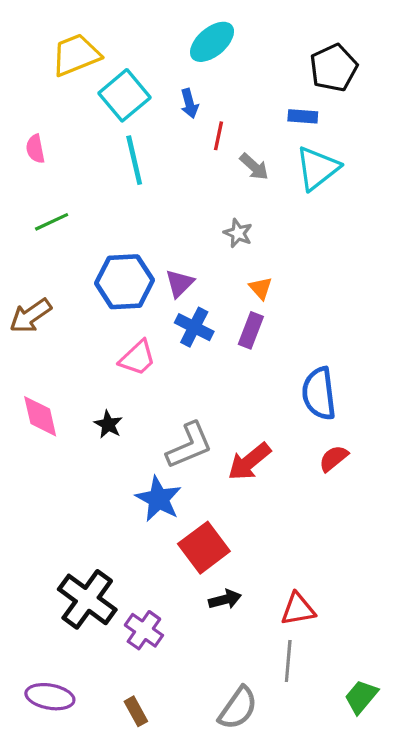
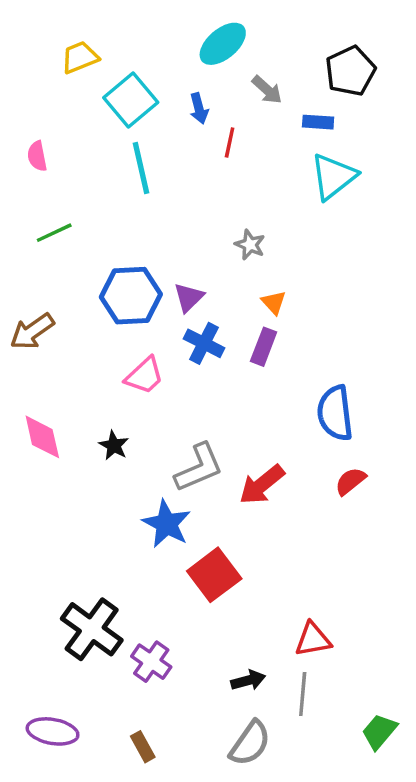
yellow trapezoid: (76, 55) -> (80, 57), size x0.7
gray arrow: (254, 167) -> (267, 90), moved
black arrow: (225, 599) -> (248, 680), moved

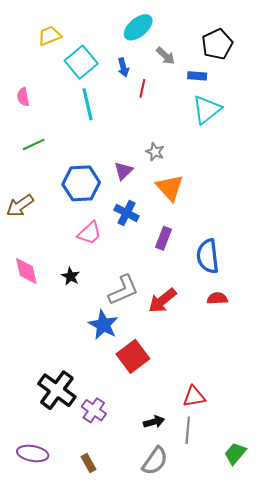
purple triangle: (189, 297) -> (123, 171), moved
orange triangle: (274, 302) -> (170, 188), size x1.8
purple rectangle: (264, 347) -> (163, 238), moved
red semicircle: (350, 481) -> (217, 298), turned 36

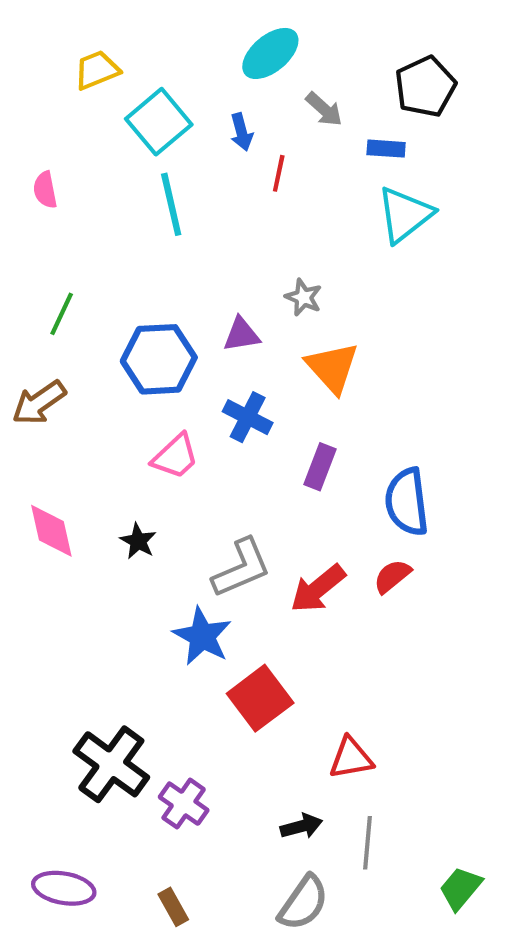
green line: (34, 144) -> (62, 314), moved, turned -40
purple triangle: (123, 171) -> (241, 334), turned 36
red semicircle: (217, 298) -> (392, 576), moved, turned -36
red triangle: (194, 397) -> (351, 758), moved

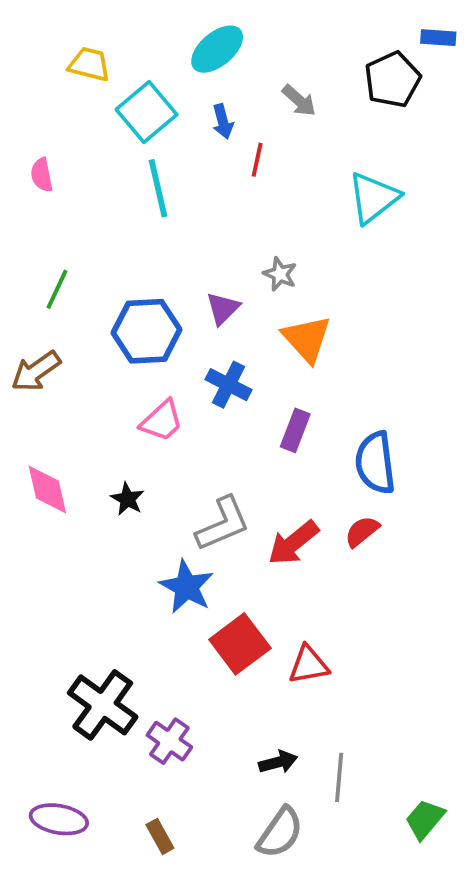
cyan ellipse: (270, 53) -> (217, 49), moved
yellow trapezoid: (97, 70) -> (89, 64), turned 36
blue rectangle: (386, 149) -> (438, 38), moved
purple triangle: (241, 334) -> (223, 308), turned -36
red triangle: (351, 758) -> (309, 665), moved

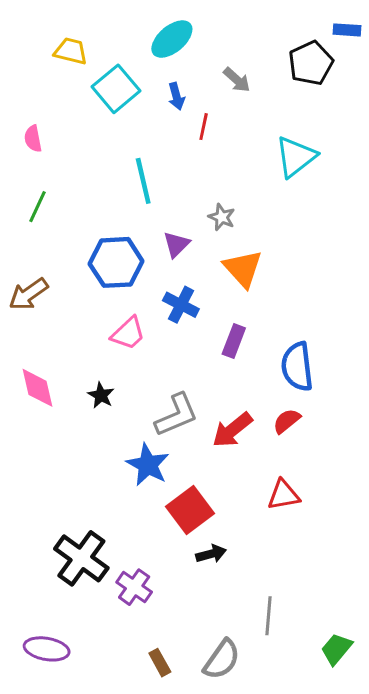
cyan line: (158, 188) -> (143, 181), moved
green line: (57, 289) -> (38, 207), moved
red triangle: (309, 665) -> (284, 495), moved
black arrow: (278, 762) -> (211, 554), moved
brown rectangle: (160, 836) -> (160, 663), moved

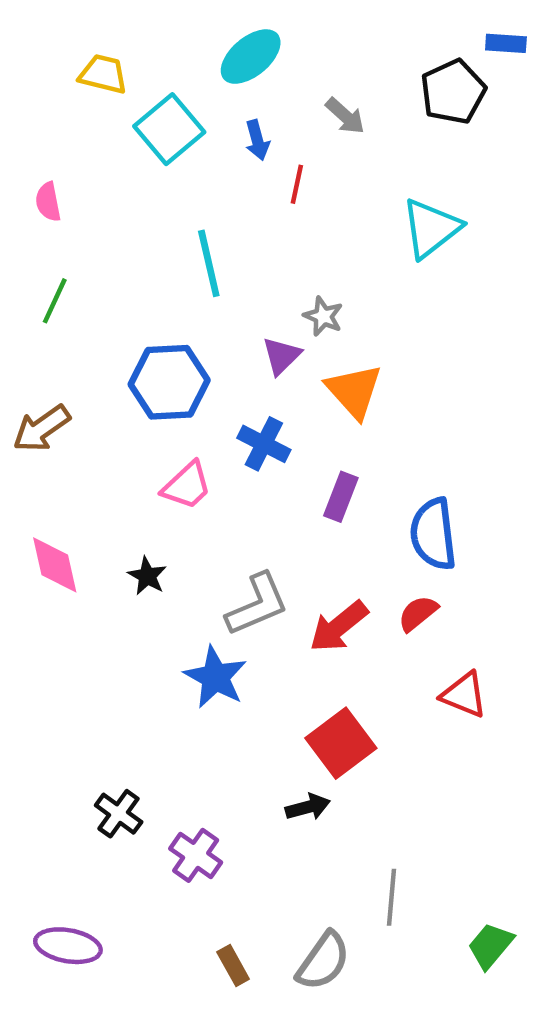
purple triangle: (176, 244) -> (281, 356), moved
red triangle: (284, 495) -> (464, 695), moved, turned 32
red square: (190, 510) -> (341, 743), moved
black cross: (81, 558) -> (119, 814), size x0.6

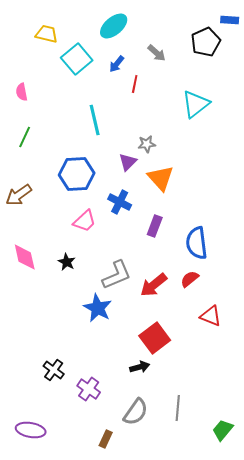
blue arrow: (257, 140) -> (117, 64), turned 54
gray star: (323, 316) -> (147, 144), turned -30
gray semicircle: (323, 961) -> (136, 412), moved
brown rectangle: (233, 965) -> (106, 439), turned 54

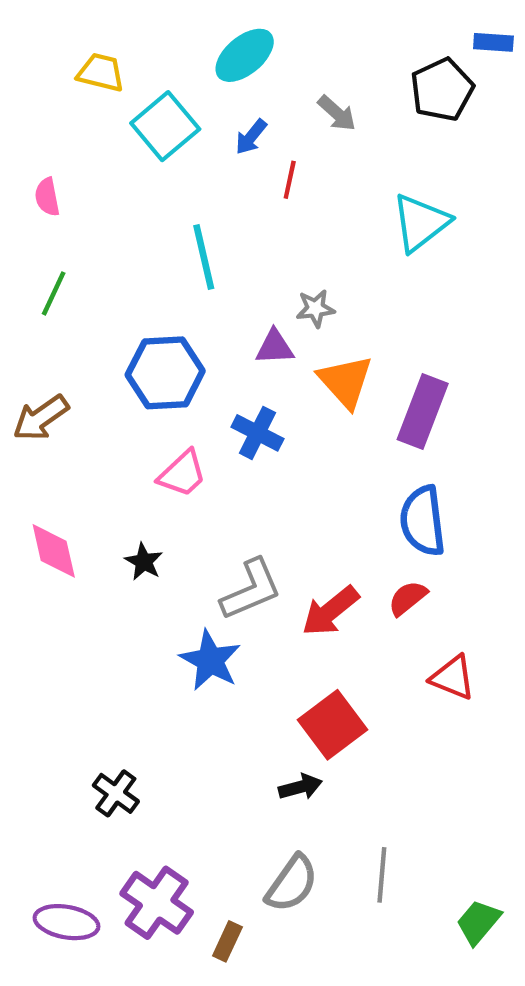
purple triangle: (128, 162) -> (275, 347), turned 42
purple rectangle: (155, 226) -> (423, 411), moved, size x1.5
purple cross: (89, 389) -> (157, 903), moved, size x1.4

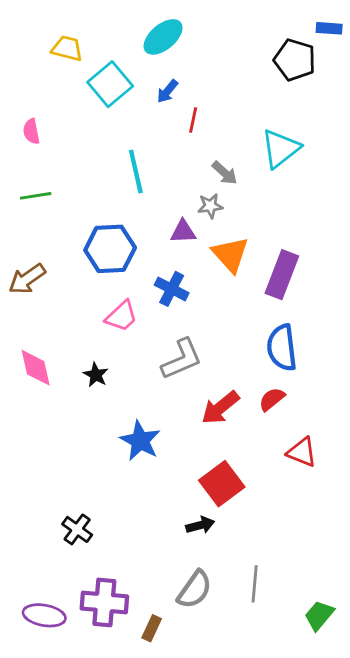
black pentagon: (442, 90) -> (295, 60), turned -30
gray arrow: (337, 113) -> (225, 173), moved
green line: (54, 293) -> (36, 196), turned 56
gray L-shape: (251, 590) -> (182, 359), moved
purple cross: (157, 903) -> (104, 602), turned -30

